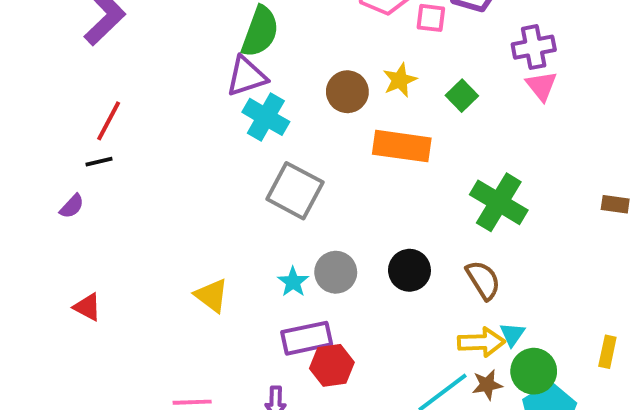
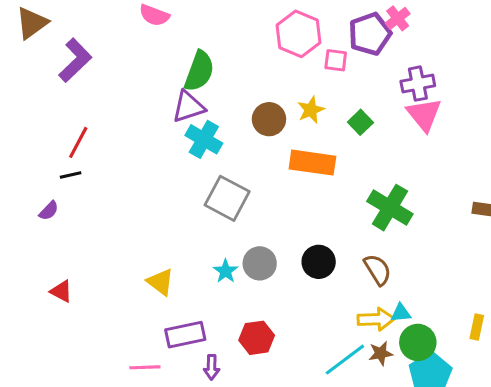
pink triangle: (541, 86) -> (424, 115), size x1.4
cyan triangle: (512, 334) -> (401, 313), turned 50
purple rectangle: (307, 338) -> (185, 335), moved

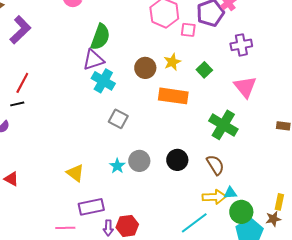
pink triangle: (424, 115) -> (245, 87), moved
gray square: (227, 198) -> (118, 119), size x0.7
red hexagon: (257, 338) -> (127, 226), moved
brown star: (381, 353) -> (273, 219), moved

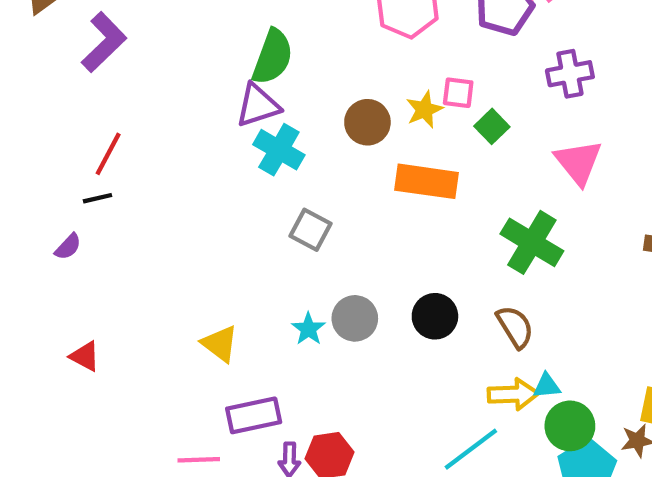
pink square: (188, 30) -> (458, 93), moved

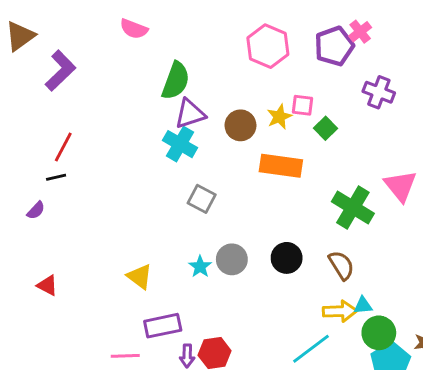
purple cross: (570, 74) -> (379, 92), turned 32
purple triangle: (258, 105) -> (190, 114), moved
pink triangle: (578, 162) -> (400, 186), moved

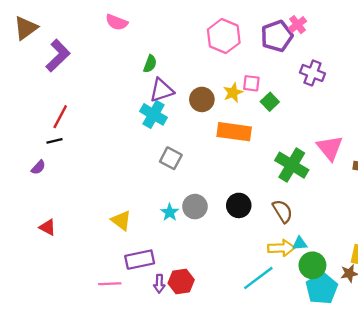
green semicircle: (176, 81) -> (150, 64), size x0.6

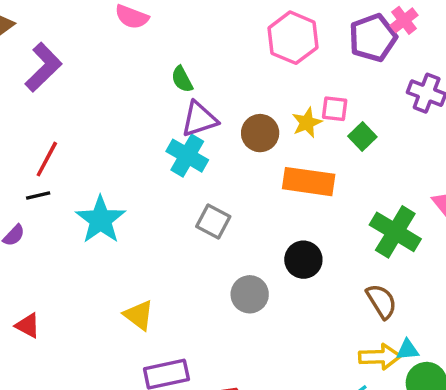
green semicircle: (150, 64) -> (182, 79), turned 132
black circle: (239, 205) -> (303, 260), moved
cyan star: (170, 212) -> (101, 220), moved, size x1.8

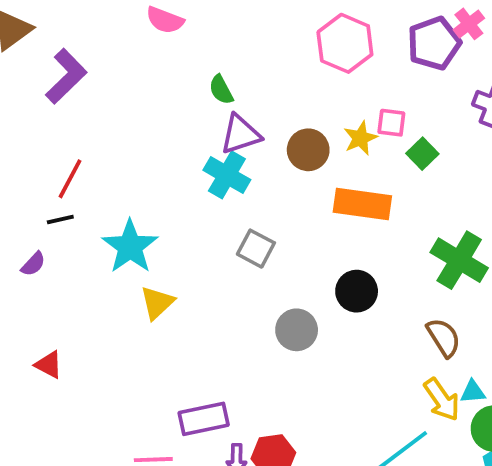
yellow triangle: (139, 315) -> (157, 303), moved, turned 40
yellow arrow: (380, 357) -> (442, 400), turned 57

